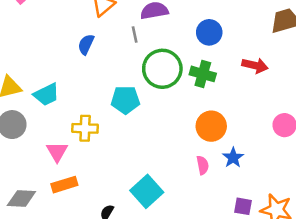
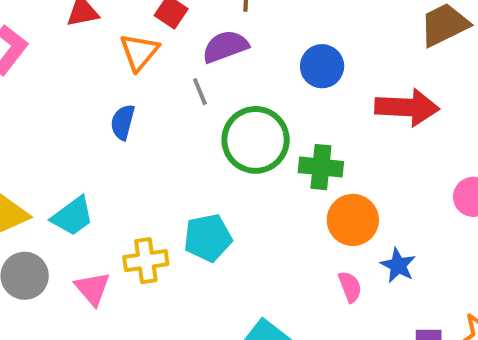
red arrow: (255, 65) -> (407, 107), size x1.4
green cross: (203, 74) -> (321, 167), moved
cyan pentagon: (125, 100) -> (208, 238), moved
pink triangle: (57, 152) -> (92, 289), moved

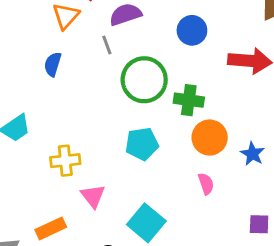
cyan pentagon: (208, 238) -> (142, 144), moved
blue star: (398, 265) -> (253, 154), moved
pink triangle: (92, 289) -> (93, 196), moved

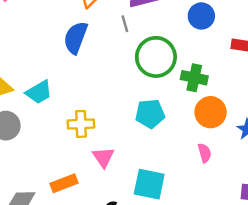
blue semicircle: (53, 64) -> (76, 38), size x1.5
cyan square: (146, 223) -> (149, 184), turned -32

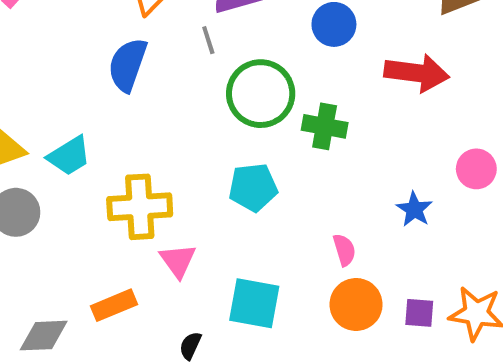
orange circle: (211, 112) -> (356, 304), moved
yellow cross: (81, 124) -> (140, 207), size x1.4

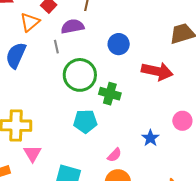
cyan pentagon: (253, 187) -> (85, 121), moved
pink semicircle: (344, 250) -> (114, 155), turned 56

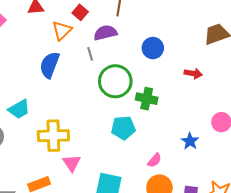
red arrow: (157, 71) -> (193, 73), size x0.6

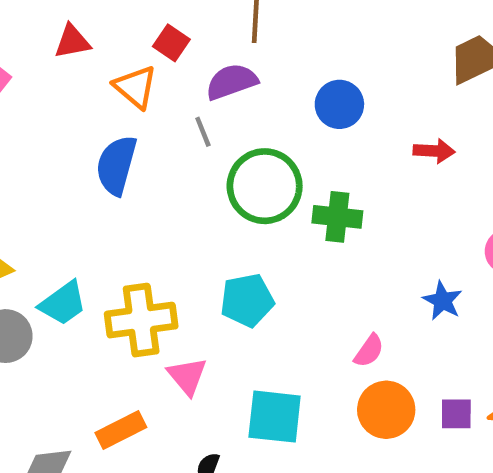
orange triangle: (62, 31) -> (135, 87), turned -30
cyan trapezoid: (19, 109) -> (63, 303), moved
cyan pentagon: (123, 128) -> (247, 300), moved

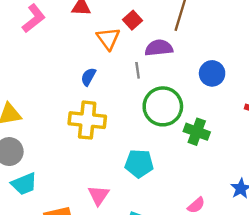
blue semicircle: (116, 165) -> (88, 77), size x0.6
cyan trapezoid: (63, 303) -> (24, 184), moved
yellow cross: (141, 320) -> (87, 120), moved

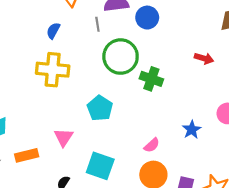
blue circle: (212, 73) -> (147, 18), moved
cyan pentagon: (139, 164) -> (100, 108), turned 30

